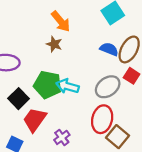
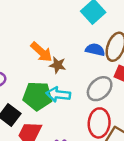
orange arrow: (61, 21) -> (41, 52), moved
brown star: (54, 44) -> (58, 65), moved

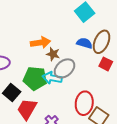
orange arrow: (41, 52) -> (40, 43), turned -54
gray ellipse: (100, 89) -> (64, 68), moved

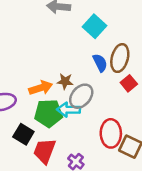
orange arrow: (40, 43) -> (41, 88), moved
blue semicircle: (84, 43) -> (100, 63), turned 56
red square: (106, 64) -> (129, 83), turned 32

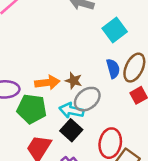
green pentagon: (48, 113) -> (32, 109), moved
black square: (23, 134) -> (71, 130), moved

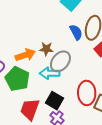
green pentagon: (32, 109) -> (17, 79), turned 30
black square: (71, 130) -> (55, 101), moved

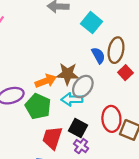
brown star: (46, 49) -> (68, 74), size x1.5

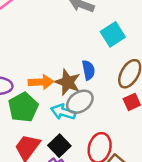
blue semicircle: (98, 55) -> (88, 70), moved

